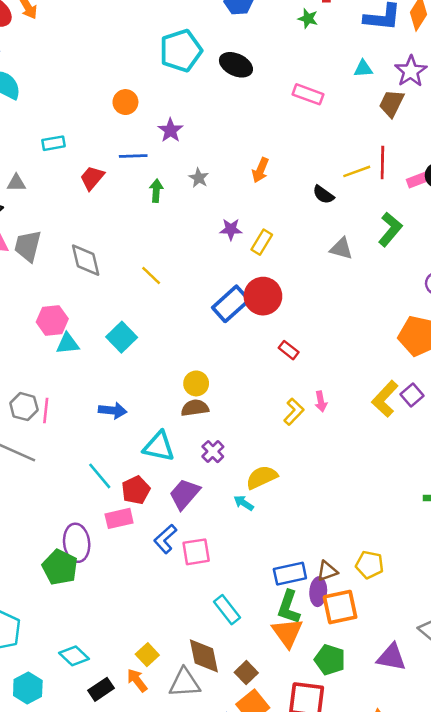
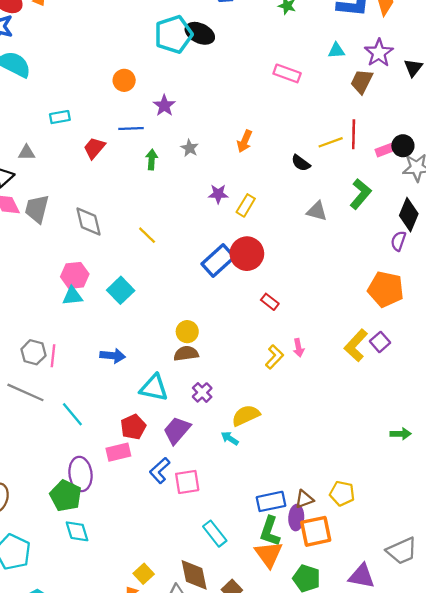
black ellipse: (236, 65) -> (200, 33), moved
pink hexagon: (52, 320) -> (75, 275), moved
cyan line: (100, 476) -> (72, 414), moved
cyan diamond: (74, 656) -> (77, 531), moved, turned 30

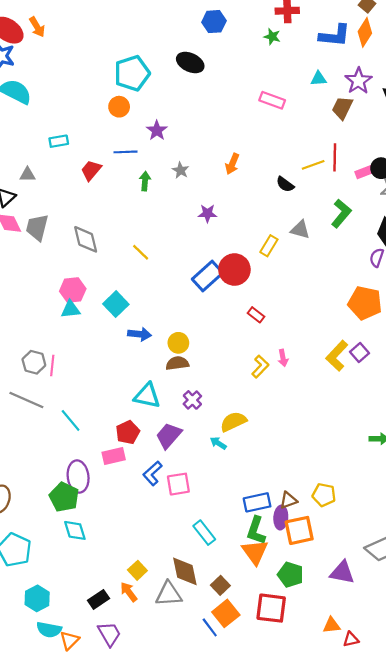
cyan pentagon: (173, 34) -> (132, 73), moved
yellow rectangle: (246, 205) -> (269, 246), moved
blue arrow: (113, 356) -> (140, 334), moved

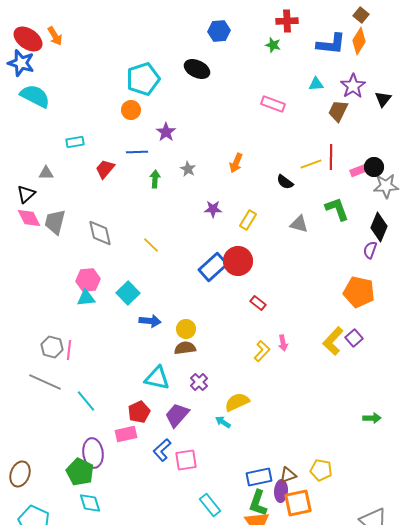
green L-shape: (341, 213) -> (337, 209), turned -60
yellow rectangle: (269, 246) -> (248, 220), moved

